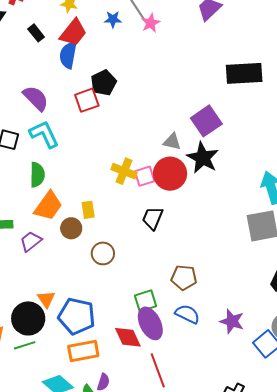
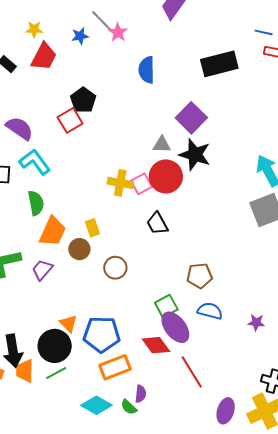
blue semicircle: (68, 55) -> (147, 70), moved
black trapezoid: (153, 218) -> (157, 224), turned -40
purple star: (232, 321) -> (256, 322), moved, size x0.7

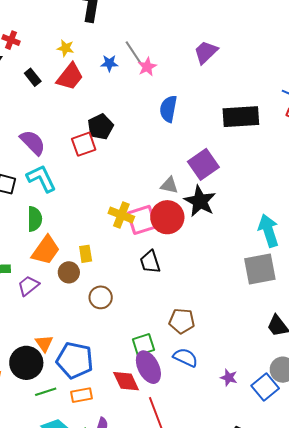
pink square: (141, 184) -> (142, 220), size x1.4
orange rectangle: (115, 367) -> (82, 395), size x0.7
green line: (56, 373) -> (46, 392), moved

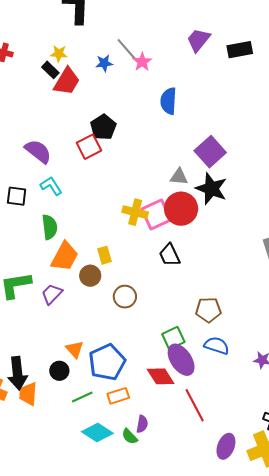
black rectangle: (33, 77) -> (50, 70), moved
black rectangle: (241, 117) -> (240, 50), moved, size x0.7
cyan L-shape: (41, 178) -> (51, 186), size x0.7
blue pentagon: (75, 360) -> (107, 362), turned -30
black circle: (26, 363) -> (59, 371), size x0.6

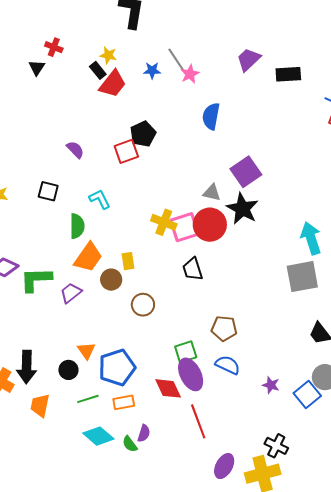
purple semicircle: (38, 151) -> (75, 150), size x0.7
cyan L-shape: (51, 186) -> (100, 199), moved
orange trapezoid: (28, 394) -> (40, 405), moved

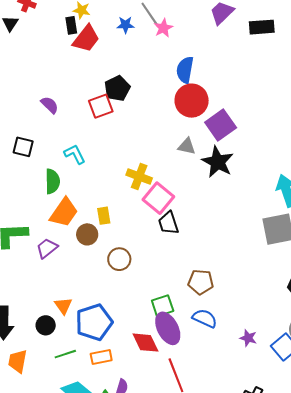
black rectangle: (98, 70) -> (71, 25), turned 30
red circle: (210, 225) -> (192, 101), moved
pink square: (184, 227) -> (158, 198), moved, turned -32

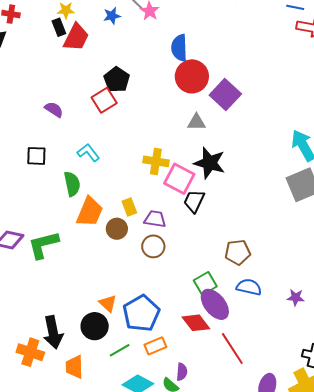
black star: (218, 162) -> (210, 163), moved
black trapezoid: (168, 223) -> (194, 201), turned 55
purple trapezoid: (47, 248) -> (155, 219), moved, turned 60
black circle: (46, 325) -> (95, 326), size x1.4

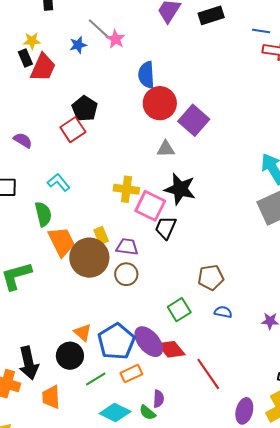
orange trapezoid: (90, 212) -> (62, 242), turned -48
brown circle: (117, 229) -> (89, 258), size x1.8
blue semicircle: (249, 287) -> (223, 312), size x0.7
purple ellipse: (215, 304) -> (149, 342), moved

